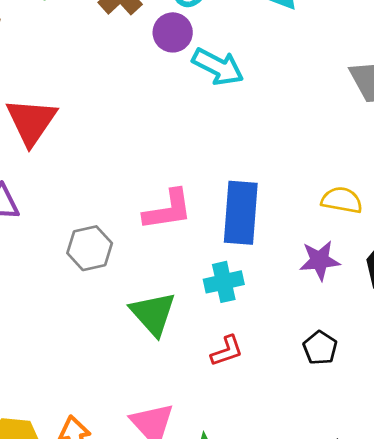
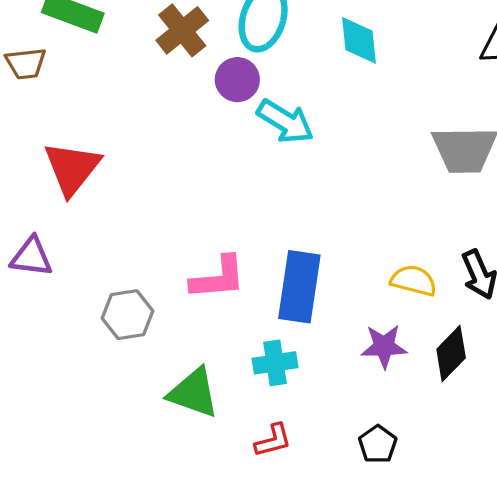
green triangle: (153, 314) -> (193, 393), turned -33

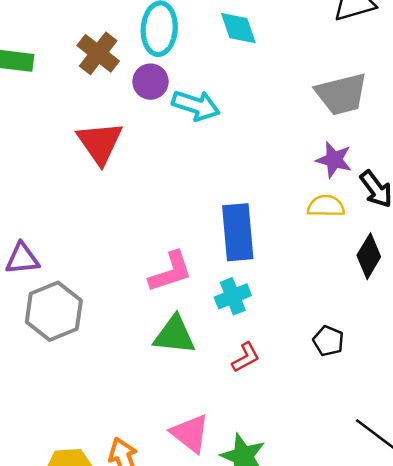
red triangle: (72, 168) -> (100, 143), moved
pink L-shape: (218, 278) -> (170, 272), moved
gray hexagon: (127, 315) -> (54, 311), moved, size x1.4
purple star: (384, 346) -> (334, 160), moved, turned 30

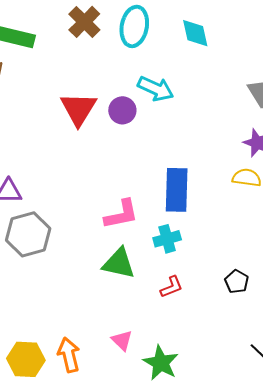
brown cross: (98, 53) -> (84, 22), moved
purple circle: (150, 82) -> (122, 110), moved
pink triangle: (190, 433) -> (122, 340), size x0.7

